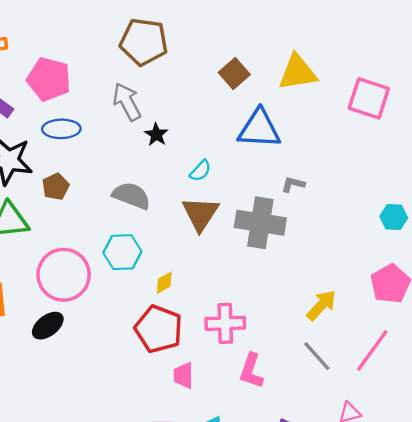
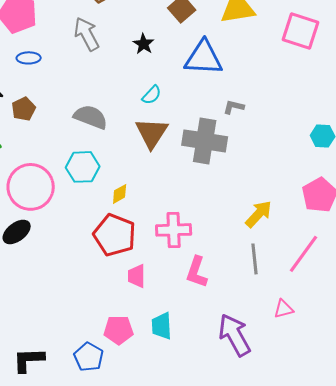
blue ellipse: (61, 129) -> (29, 58), size x0.7
black star: (156, 135) -> (144, 44), moved
gray line: (317, 356) -> (255, 259), turned 36

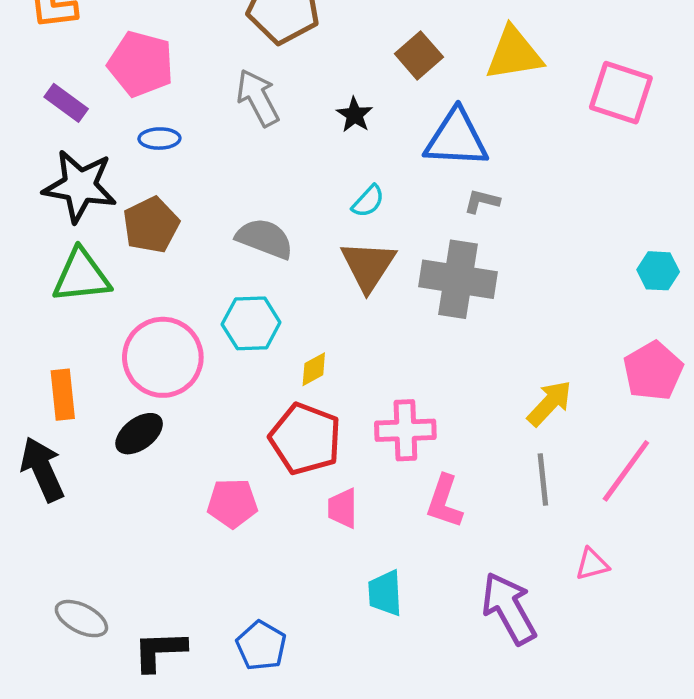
gray L-shape: (234, 107) -> (482, 201), moved
brown pentagon: (24, 109) -> (151, 225), size x1.4
pink pentagon: (119, 330) -> (232, 503), moved

